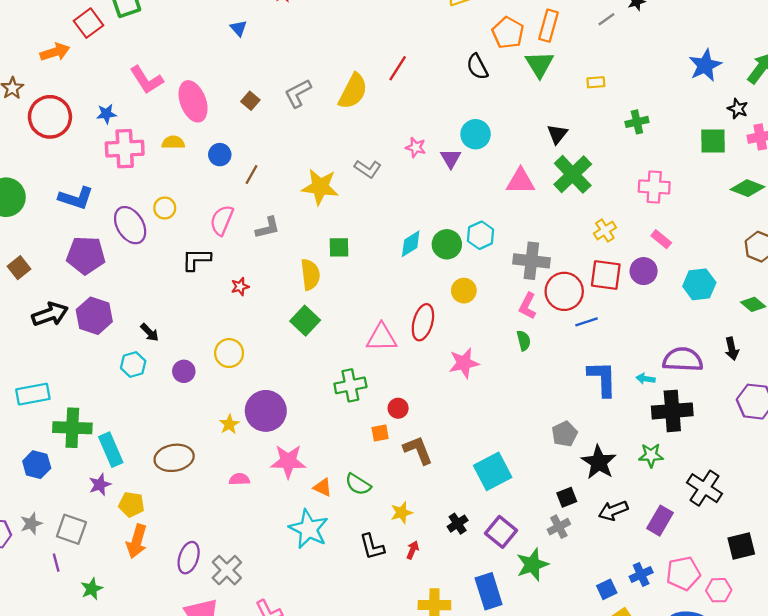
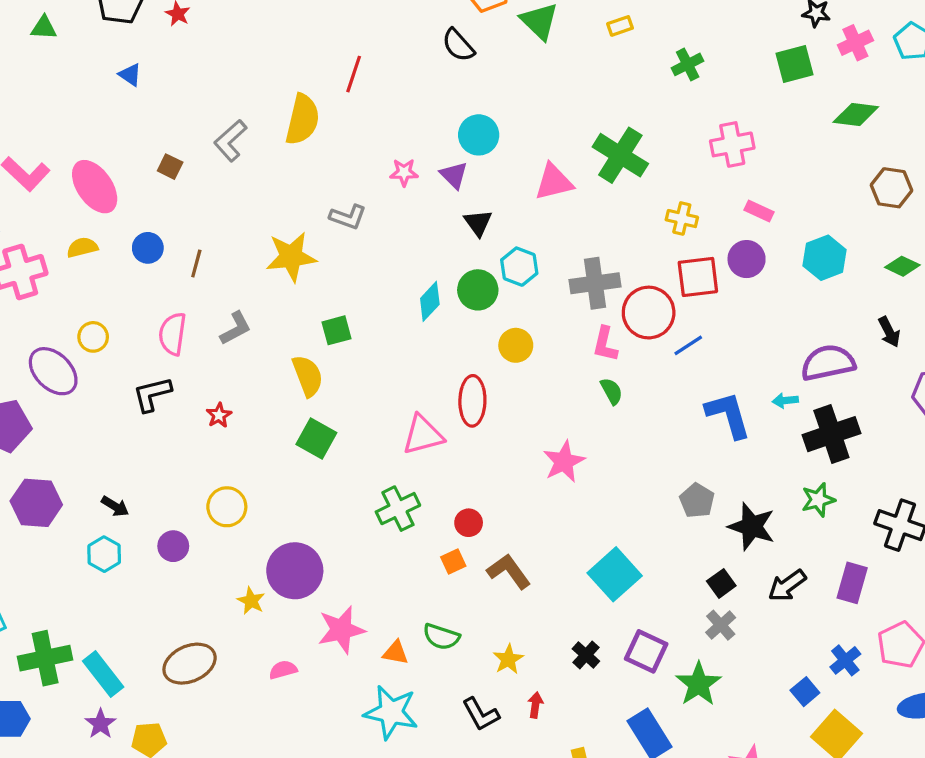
black triangle: (557, 134) -> (478, 223), moved
yellow cross: (605, 231) -> (682, 219), turned -30
pink star: (464, 363) -> (564, 462), moved

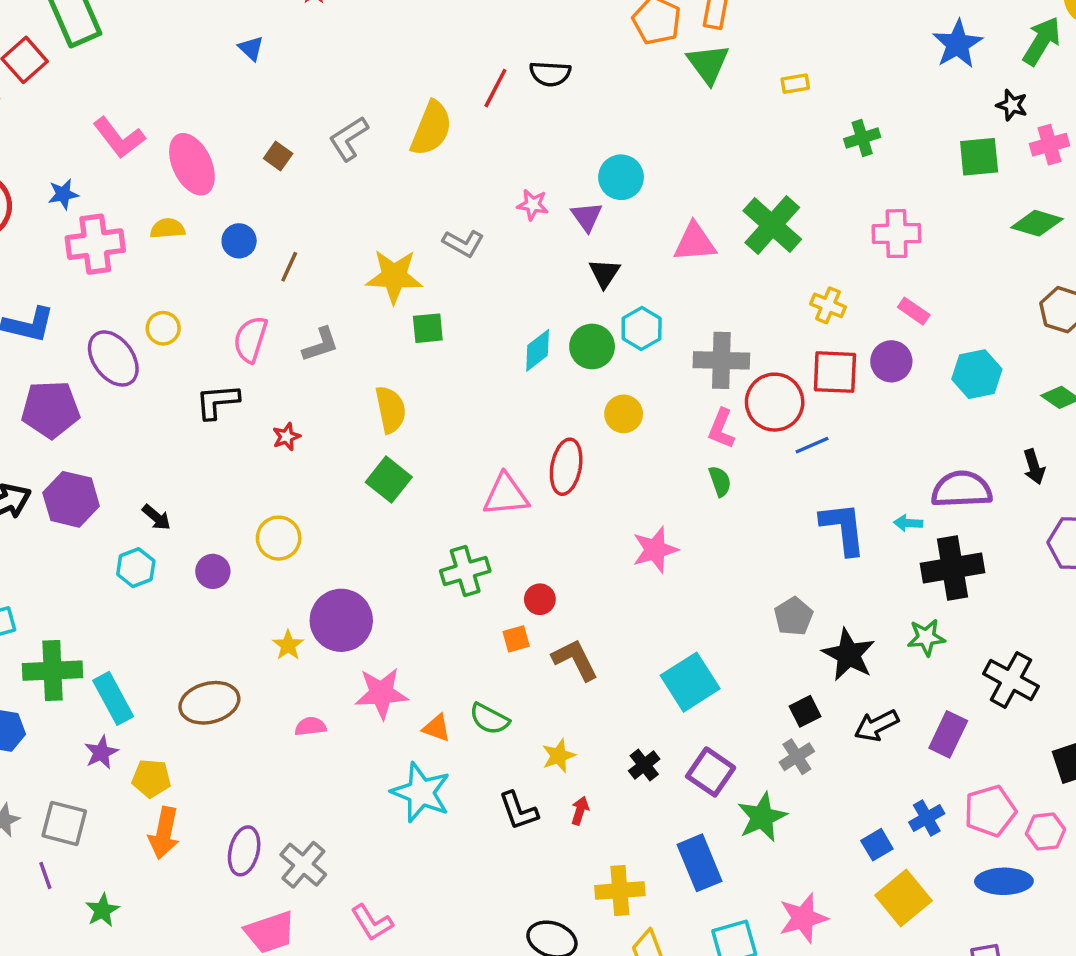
black semicircle: (458, 45) -> (550, 74), moved, turned -54
green square: (336, 330) -> (428, 328), moved

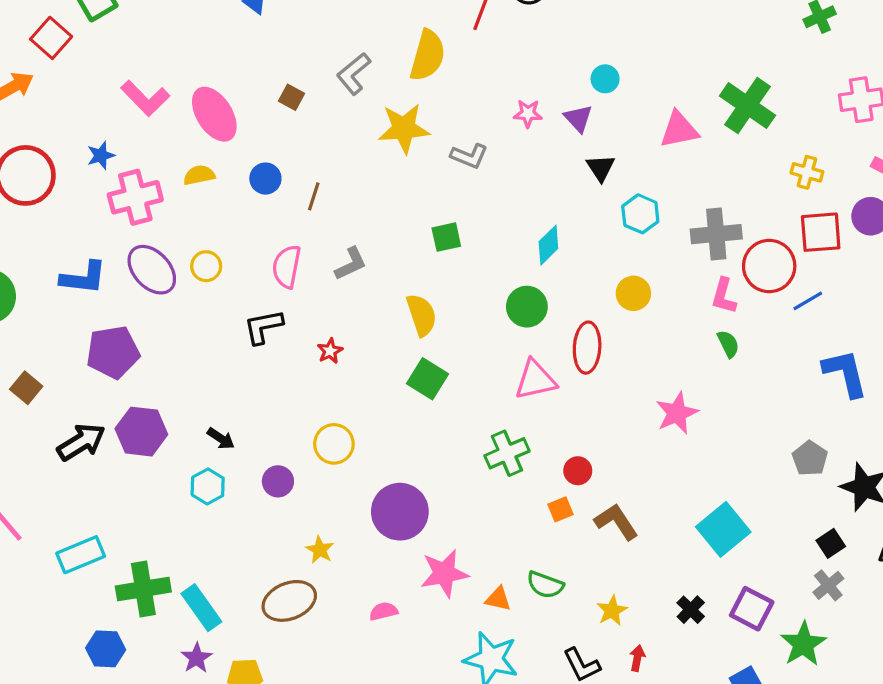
cyan circle: (621, 177) -> (605, 79), size x0.7
yellow star: (394, 276) -> (404, 128), moved
green circle: (592, 346) -> (527, 307), moved
purple ellipse: (113, 358) -> (152, 270), moved
yellow star: (288, 645) -> (320, 550), moved

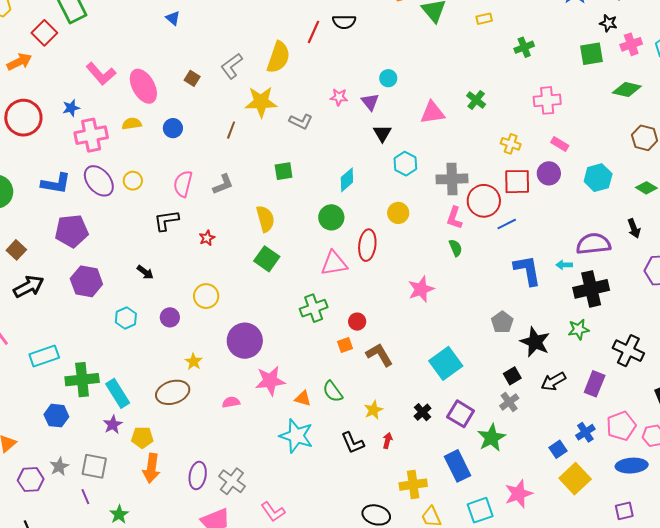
green cross: (748, 106) -> (476, 100), size x0.6
brown line: (314, 196) -> (231, 130), moved
black arrow: (221, 438) -> (145, 272), moved
black arrow: (81, 442) -> (29, 287), moved
green semicircle: (545, 585) -> (333, 391), turned 30

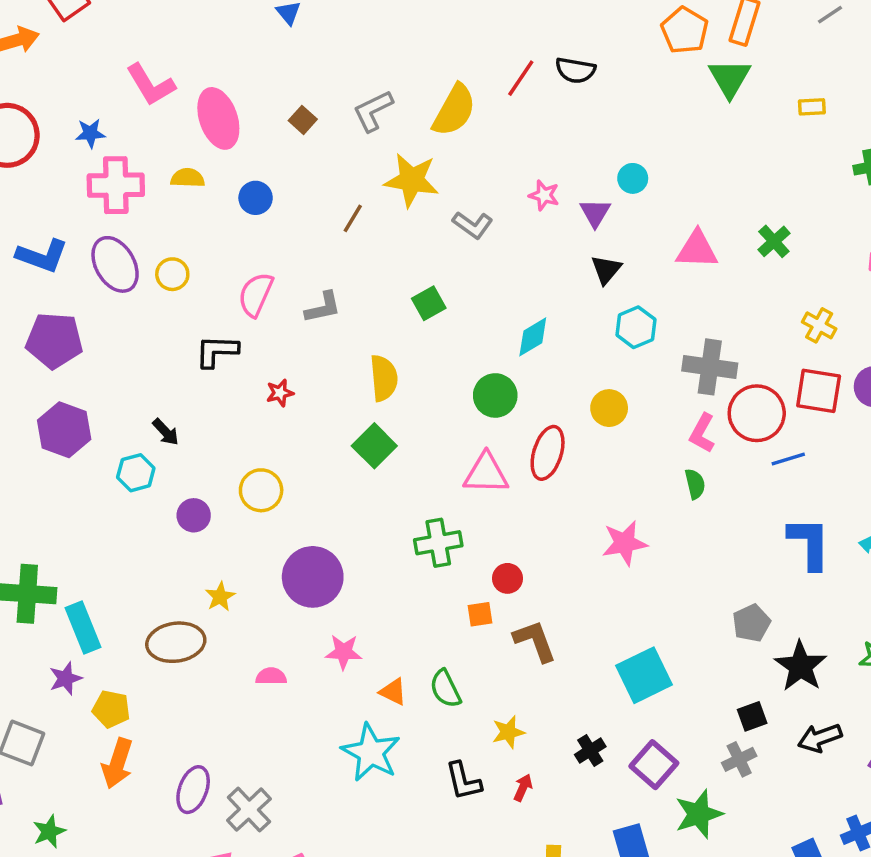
green square: (284, 171) -> (429, 303), turned -30
cyan hexagon: (126, 318) -> (136, 473), moved
pink star: (270, 381) -> (344, 652), size x0.7

